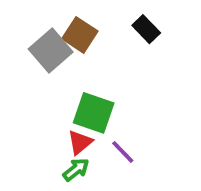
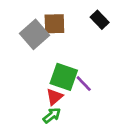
brown square: (80, 35) -> (54, 24), turned -35
purple line: (123, 152) -> (84, 84), moved

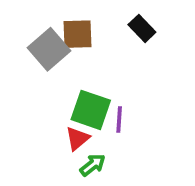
purple line: (84, 84) -> (119, 119), turned 48
green arrow: (52, 115) -> (93, 165), moved

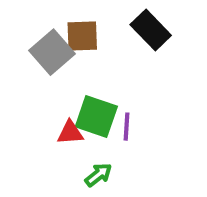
black rectangle: (142, 28) -> (151, 30), size x1.4
red triangle: (77, 138) -> (70, 133), moved, turned 36

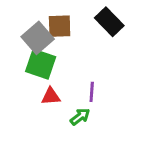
green square: (96, 117) -> (41, 64), moved
green arrow: (98, 175) -> (80, 117), moved

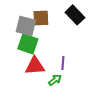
gray square: (38, 38) -> (26, 26), turned -35
red triangle: (51, 96) -> (35, 66), size x1.5

